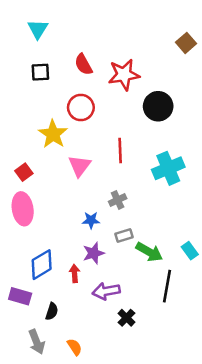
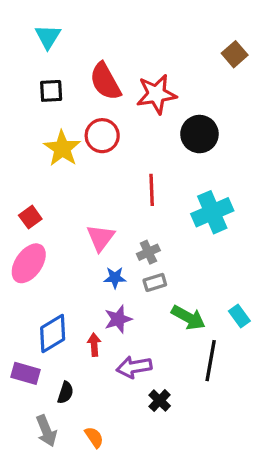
red semicircle: (83, 64) -> (105, 81), size x1.4
yellow star: (53, 134) -> (62, 148), moved
pink triangle: (80, 166) -> (101, 238), moved
pink ellipse: (23, 209) -> (29, 263), turned 44
gray rectangle: (124, 235) -> (155, 282), moved

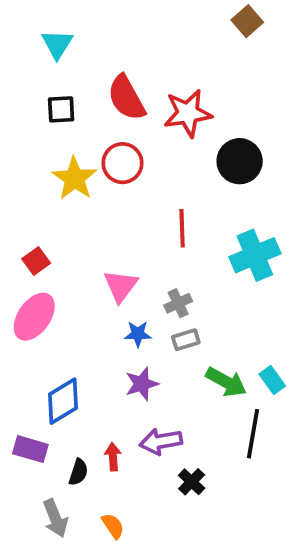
brown square: (235, 54) -> (247, 21), moved
cyan rectangle: (239, 316) -> (272, 380), moved
red arrow: (94, 345) -> (113, 457), moved

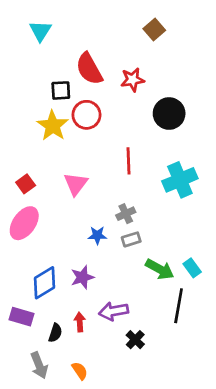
brown square: (247, 21) -> (154, 30), moved
black square: (61, 109) -> (61, 90), moved
red star: (188, 113) -> (133, 80), size x0.7
pink triangle: (121, 286) -> (76, 184), moved
purple star: (142, 384) -> (82, 277), moved

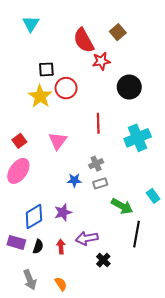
brown square: (154, 30) -> (118, 32), moved
red semicircle: (89, 69) -> (84, 40), moved
cyan rectangle: (192, 268) -> (153, 196), moved
black semicircle: (55, 333) -> (38, 247), moved

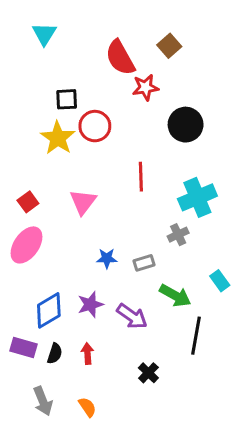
gray cross: (96, 164) -> (178, 235), moved
purple arrow: (87, 238) -> (132, 316), moved, turned -135

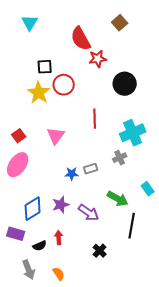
brown square: (169, 46) -> (120, 23), moved
gray rectangle: (144, 263) -> (91, 169), moved
black semicircle: (55, 354) -> (40, 246), moved, turned 48

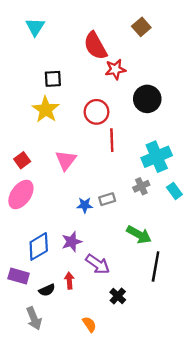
red circle: (64, 85) -> (96, 112), moved
cyan rectangle: (148, 189) -> (174, 191), moved
purple arrow: (89, 213) -> (98, 264), moved
orange semicircle: (59, 274) -> (89, 324), moved

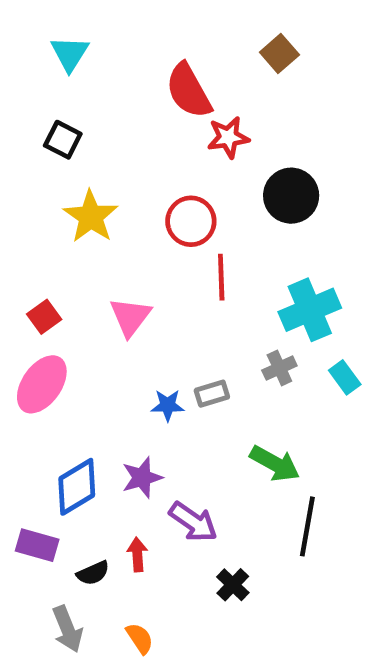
black square: (53, 79) -> (63, 140), moved, turned 30
orange semicircle: (89, 324) -> (140, 638), moved

